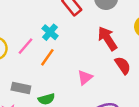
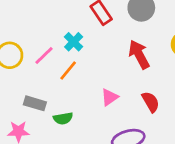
red semicircle: (123, 65) -> (151, 102), moved

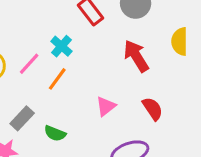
gray rectangle: (35, 103) -> (22, 118), turned -60
green semicircle: (63, 118) -> (55, 133), turned 36

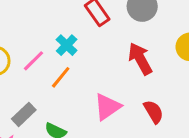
pink triangle: (106, 106) -> (107, 107), size x1.4

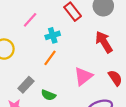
cyan cross: (67, 45) -> (53, 35), turned 32
pink line: (34, 61) -> (30, 20), moved

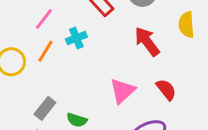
orange line: (50, 58) -> (45, 51), moved

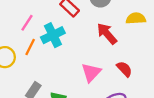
yellow semicircle: (186, 25) -> (136, 18), turned 96
cyan cross: (76, 38) -> (53, 35), size x1.5

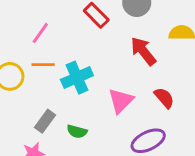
cyan cross: (53, 35) -> (77, 78), moved
orange line: (30, 47) -> (43, 65), turned 60

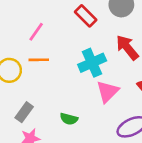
cyan cross: (77, 78) -> (92, 63), moved
gray rectangle: (45, 121) -> (24, 112), moved

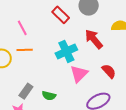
pink line: (36, 32) -> (22, 28), turned -63
gray rectangle: (24, 112) -> (26, 91), moved

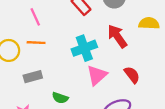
gray rectangle: (26, 91) -> (33, 77), moved, turned 35

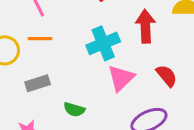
red arrow: (117, 36) -> (146, 26), turned 35

